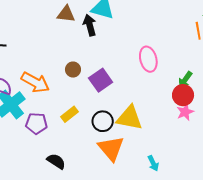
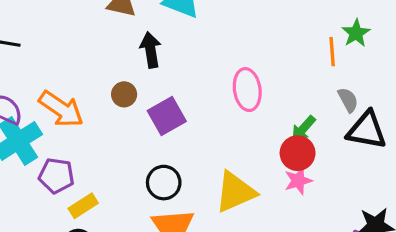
black arrow: (90, 25) -> (150, 50), moved
yellow rectangle: (70, 114) -> (83, 206), moved
yellow triangle: (129, 118) -> (235, 192), moved, turned -40

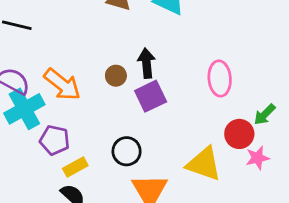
black arrow: (150, 50) -> (146, 63), moved
red circle: (298, 153) -> (239, 134), moved
black circle: (164, 183) -> (127, 151), moved
yellow triangle: (235, 192) -> (204, 164), turned 39

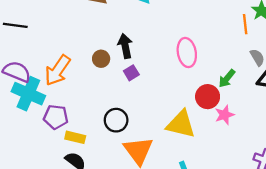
orange arrow: (62, 84) -> (58, 70), turned 92
purple square: (151, 96) -> (131, 73), size x0.6
cyan cross: (24, 109) -> (28, 94), turned -32
yellow rectangle: (75, 167) -> (75, 137), turned 48

